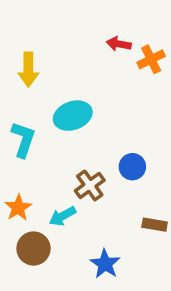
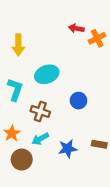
blue circle: (132, 167) -> (78, 101), moved
brown cross: (90, 185) -> (40, 111), moved, turned -36
blue star: (105, 264) -> (68, 149), moved, turned 30

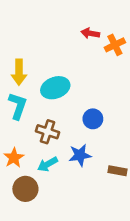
yellow arrow: (18, 45) -> (19, 72), moved
blue star: (68, 149) -> (80, 155), moved

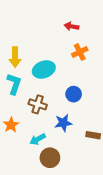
orange cross: (115, 45) -> (80, 52), moved
cyan arrow: (47, 164) -> (38, 139), moved
brown circle: (25, 189) -> (50, 158), moved

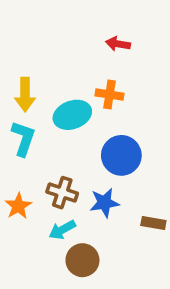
orange cross: (80, 52) -> (110, 95), moved, turned 35
blue circle: (74, 94) -> (121, 155), size x1.5
brown cross: (38, 104) -> (62, 193), moved

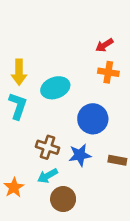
red arrow: (118, 44) -> (104, 45), moved, turned -42
orange cross: (110, 95) -> (108, 72), moved
orange star: (18, 206) -> (14, 187), moved
brown rectangle: (153, 223) -> (117, 160), moved

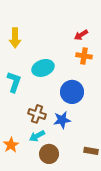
yellow arrow: (19, 72) -> (15, 38), moved
brown rectangle: (117, 160) -> (91, 151), moved

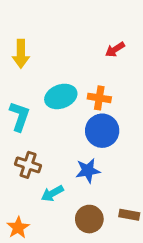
orange cross: (84, 56) -> (99, 98), moved
brown cross: (37, 114) -> (28, 165), moved
orange star: (11, 145) -> (18, 228), moved
brown circle: (49, 154) -> (89, 219), moved

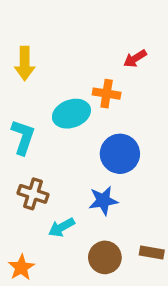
orange cross: (99, 98) -> (107, 94), moved

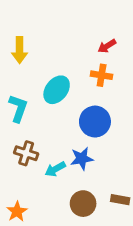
orange cross: (107, 94) -> (102, 75), moved
cyan ellipse: (71, 114) -> (57, 90), turned -32
cyan arrow: (61, 227) -> (55, 169), moved

